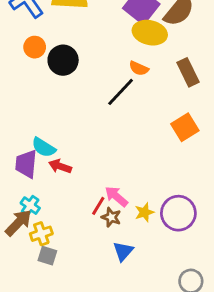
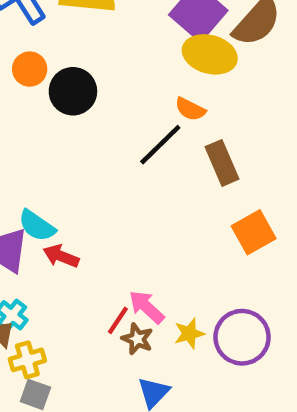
brown rectangle: (188, 72) -> (222, 163), moved
orange square: (185, 127) -> (254, 232), moved

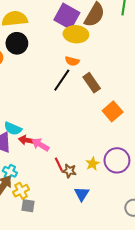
black circle: (73, 91) -> (17, 43), moved
pink arrow: (147, 307) -> (40, 145), moved
red line: (118, 320) -> (59, 164), turned -48

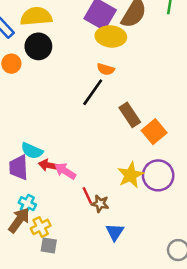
brown rectangle: (92, 83) -> (130, 115), moved
purple circle: (117, 160) -> (158, 175), moved
yellow star: (93, 164) -> (131, 175), moved, size x1.5

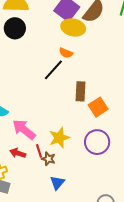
brown rectangle: (130, 115) -> (81, 91), turned 30
red arrow: (49, 165) -> (18, 153), moved
pink arrow: (65, 171) -> (24, 130), size x1.4
yellow star: (131, 175) -> (59, 138), moved

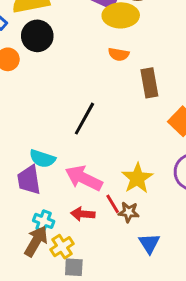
black line: (53, 70) -> (84, 119), moved
brown rectangle: (81, 91) -> (149, 83), moved

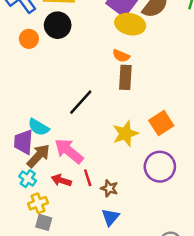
brown rectangle: (149, 83) -> (125, 77), moved
yellow star: (137, 178) -> (125, 134), moved
brown star: (129, 212) -> (109, 188), moved
brown arrow: (36, 241) -> (38, 156), moved

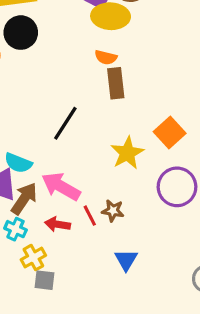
brown star: (109, 188) -> (113, 211), moved

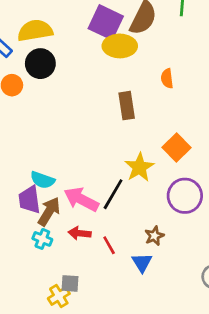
orange semicircle: (106, 57) -> (167, 78), moved, turned 72
black line: (65, 123) -> (113, 194), moved
brown star: (113, 211) -> (154, 236), moved, turned -30
red line: (90, 216) -> (109, 245), moved
yellow cross: (33, 258) -> (59, 296), moved

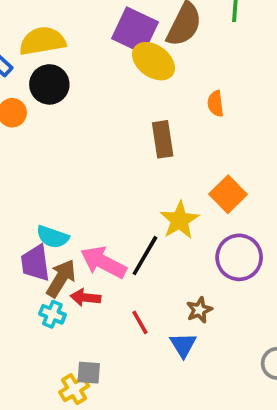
yellow ellipse: (120, 46) -> (153, 61), turned 36
red arrow: (80, 233) -> (85, 298), moved

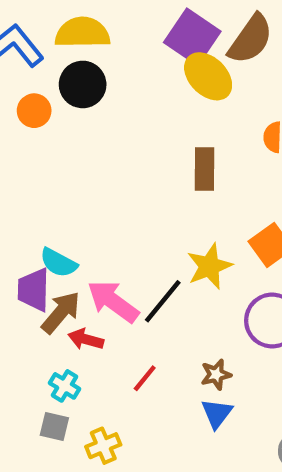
cyan cross: (52, 314) -> (65, 386), moved
red line: (140, 322) -> (145, 378), turned 60
blue triangle: (183, 345) -> (217, 413), moved
gray square: (89, 373) -> (54, 427), moved
yellow cross: (74, 389) -> (103, 446), moved

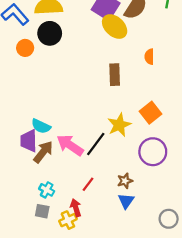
red arrow: (86, 339) -> (76, 208), moved, turned 60

